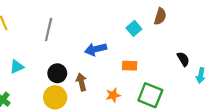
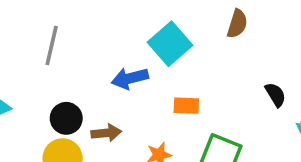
cyan square: (134, 28) -> (170, 44), moved, size x1.6
brown arrow: (81, 82) -> (106, 133), turned 98

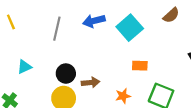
brown semicircle: (237, 24) -> (171, 15), turned 30
blue arrow: (130, 78) -> (94, 21), moved

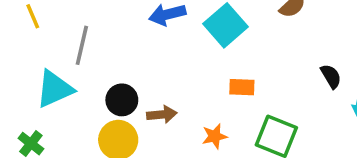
gray line: (57, 29) -> (82, 45), moved
cyan triangle: (24, 67) -> (55, 89), size x1.6

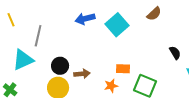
orange rectangle: (242, 87) -> (123, 69), moved

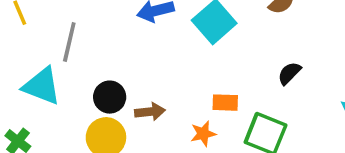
black semicircle: (175, 53) -> (289, 73), moved, turned -104
cyan triangle: (23, 60) -> (42, 86), turned 45

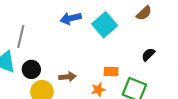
black circle: (110, 97) -> (31, 69), moved

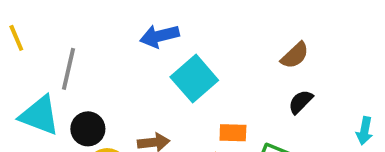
brown semicircle: (144, 13) -> (295, 55), moved
cyan square: (105, 25) -> (194, 79), moved

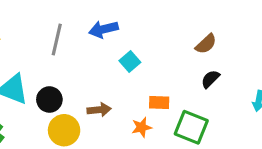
gray line: (69, 69) -> (57, 40), moved
cyan square: (194, 79) -> (130, 61), size x0.6

